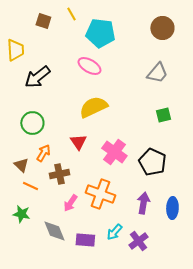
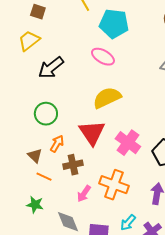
brown square: (43, 21) -> (38, 12), moved
yellow trapezoid: (15, 50) -> (29, 41), turned -125
red triangle: (78, 142) -> (92, 133), size x1.6

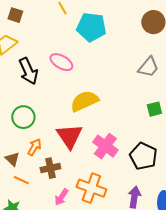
pink ellipse: (103, 57) -> (61, 62), moved
black arrow: (51, 68) -> (28, 71), turned -76

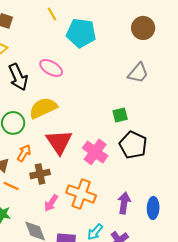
yellow semicircle: (84, 101) -> (43, 108), moved
green square: (154, 109) -> (120, 115), moved
black pentagon: (143, 156) -> (133, 145), moved

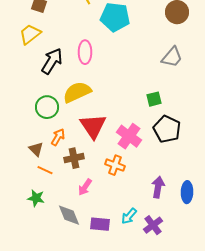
pink ellipse: (51, 68) -> (85, 52), turned 60
black arrow: (18, 77) -> (52, 61), turned -124
orange cross: (81, 194) -> (115, 165), moved, size x0.7

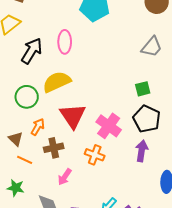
green square: (154, 99) -> (143, 89), moved
purple arrow: (158, 187) -> (142, 151), moved

